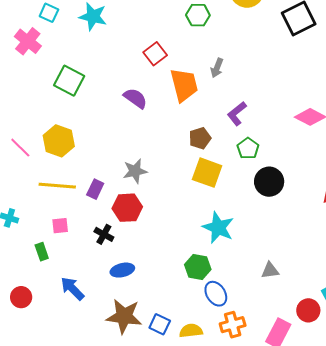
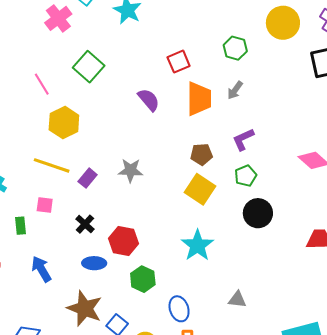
green hexagon: (198, 15) -> (235, 48), moved
pink line: (20, 148) -> (42, 84), moved
red hexagon: (127, 208) -> (124, 241), moved
green hexagon: (198, 267) -> (143, 279), moved

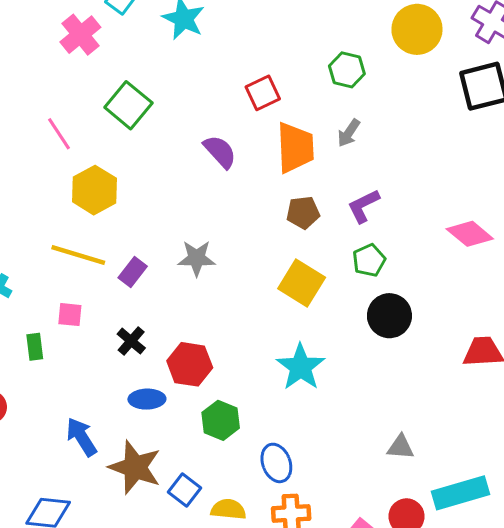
brown pentagon: (201, 154) -> (303, 213), moved
blue arrow: (41, 269) -> (81, 437), moved
gray triangle: (237, 300) -> (400, 447), moved

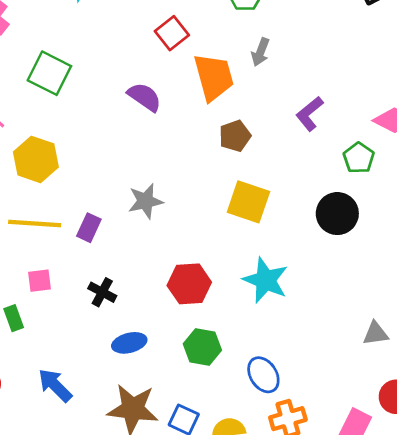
purple L-shape: (364, 206) -> (310, 114), moved
green pentagon: (369, 260) -> (359, 158), moved
red hexagon: (190, 364) -> (189, 284), moved
blue arrow: (81, 437) -> (55, 385), moved

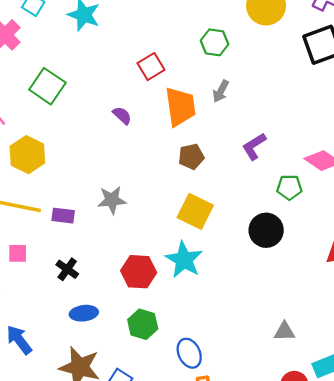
purple semicircle: (145, 97) -> (122, 115), size x0.7
green pentagon: (359, 158) -> (289, 187), turned 30
purple rectangle: (89, 228) -> (63, 216), turned 65
cyan star: (266, 280) -> (184, 260), moved

